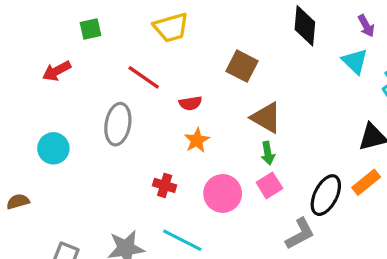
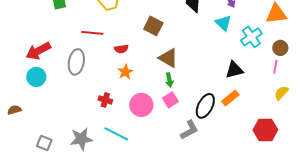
red arrow: (57, 71) -> (38, 51), moved, size x1.4
red line: (144, 77) -> (92, 33), turned -30

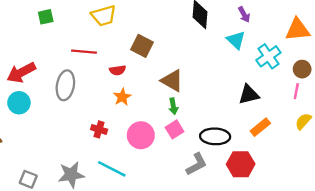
brown square: (153, 26) -> (142, 46), moved
orange rectangle: (230, 98) -> (260, 127), moved
black ellipse: (205, 106) -> (215, 136), turned 65
red hexagon: (265, 130) -> (241, 164), moved

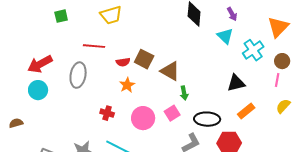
orange triangle: (297, 30) -> (278, 27), turned -40
brown square: (142, 46) -> (144, 59), moved
green arrow: (173, 106) -> (184, 93), moved

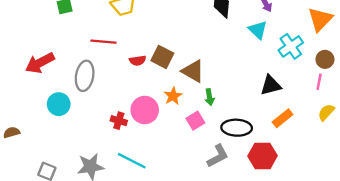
orange star: (127, 85) -> (173, 96), moved
cyan circle: (38, 90) -> (59, 104), moved
pink circle: (143, 118) -> (145, 110), moved

